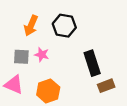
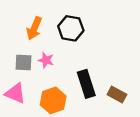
black rectangle: (92, 63) -> (86, 84), moved
brown rectangle: (106, 86) -> (117, 94), turned 49

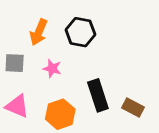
gray square: (24, 63) -> (15, 63), moved

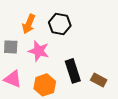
pink star: (52, 68) -> (39, 51), size x1.5

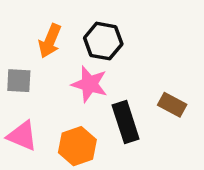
pink star: (39, 51) -> (89, 84), moved
brown rectangle: (99, 80) -> (172, 105), moved

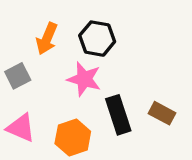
gray square: (19, 81) -> (18, 76), turned -30
brown rectangle: (172, 105) -> (162, 113), moved

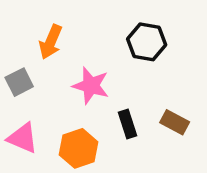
black hexagon: (97, 39) -> (147, 42), moved
black rectangle: (118, 115) -> (127, 124), size x0.7

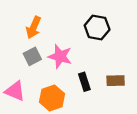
gray square: (19, 82) -> (32, 56), moved
brown rectangle: (175, 122) -> (116, 81), turned -30

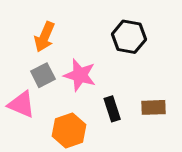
pink triangle: (15, 91) -> (21, 104), moved

